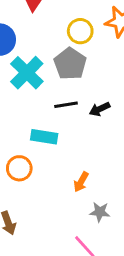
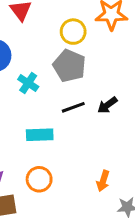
cyan cross: (27, 73) -> (28, 83), size x0.6
cyan rectangle: (44, 137) -> (40, 135), moved

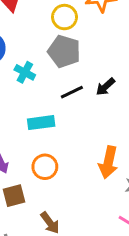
orange arrow: (103, 181) -> (108, 162), size x1.5

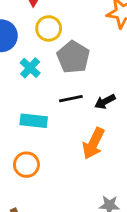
yellow circle: (64, 17) -> (49, 28), moved
orange arrow: (108, 162) -> (93, 143), moved

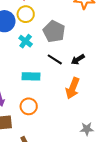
yellow circle: (49, 28) -> (26, 14), moved
black line: (71, 99) -> (55, 59), turned 49

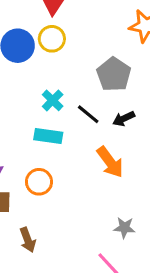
gray pentagon: (54, 31) -> (114, 74), moved
cyan cross: (26, 41) -> (53, 100), moved
orange arrow: (73, 88) -> (110, 162), turned -65

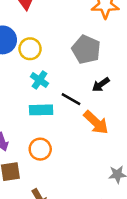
yellow circle: (52, 39) -> (30, 49), moved
black line: (88, 114) -> (71, 99), moved

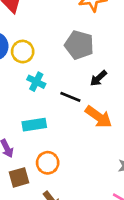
cyan rectangle: (41, 110) -> (34, 125), moved
orange circle: (40, 149) -> (48, 163), moved

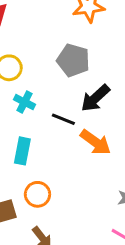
black arrow: (98, 78) -> (95, 98), size x1.5
cyan rectangle: (34, 125) -> (22, 151), turned -70

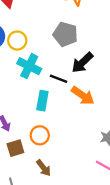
cyan cross: (25, 102) -> (29, 66), size x1.5
cyan rectangle: (22, 151) -> (42, 101), moved

